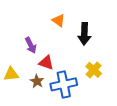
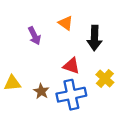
purple arrow: (31, 45) -> (34, 36), moved
red triangle: (46, 63) -> (71, 66), moved

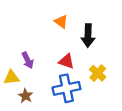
purple arrow: (34, 36) -> (28, 60), moved
brown star: (41, 91) -> (26, 96), moved

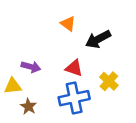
black arrow: (88, 35) -> (98, 39), turned 60
purple arrow: (28, 60) -> (31, 67), turned -49

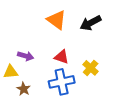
orange triangle: (68, 24) -> (57, 20), size x1.5
black arrow: (98, 39) -> (91, 23), moved

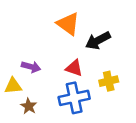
black arrow: (91, 23) -> (98, 41), moved
yellow cross: (91, 68) -> (109, 81), turned 35

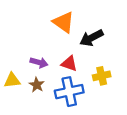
purple arrow: (31, 67) -> (39, 62), moved
brown star: (29, 106) -> (37, 85), moved

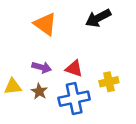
orange triangle: (64, 22) -> (45, 24), moved
black arrow: (92, 38) -> (98, 18), moved

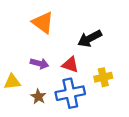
black arrow: (98, 18) -> (90, 38), moved
brown star: (39, 91) -> (38, 97), moved

